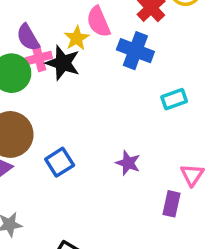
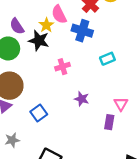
pink cross: (39, 58) -> (62, 67), moved
blue square: (60, 162) -> (39, 113), moved

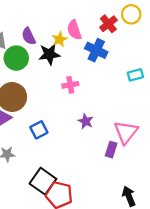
black star: (39, 41) -> (49, 54), turned -30
cyan rectangle: (107, 59) -> (135, 75), moved
pink triangle: (121, 104) -> (126, 132), size x1.6

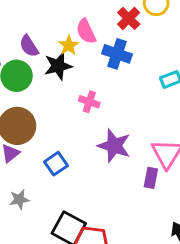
pink cross: (70, 85) -> (89, 102), turned 35
purple star: (86, 121) -> (114, 146), size x1.6

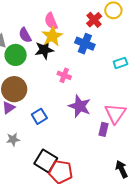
pink semicircle: (86, 31) -> (51, 21), moved
yellow star: (69, 45) -> (52, 36), size x1.5

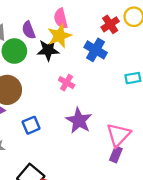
purple rectangle: (103, 129) -> (116, 154), moved

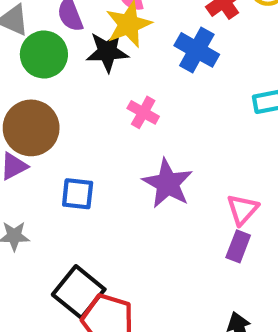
blue square: (31, 125) -> (78, 194), turned 30
pink triangle: (118, 135) -> (242, 210), size x0.7

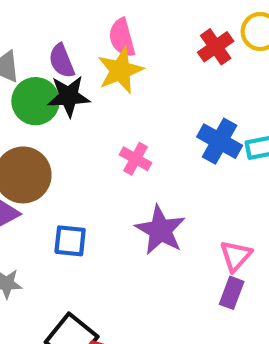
blue cross: (197, 50) -> (220, 141), moved
black star: (107, 51) -> (69, 96), moved

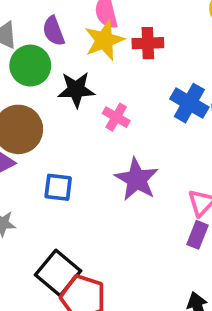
red cross: (216, 47) -> (148, 43), moved, turned 32
black star: (69, 96) -> (76, 90), moved

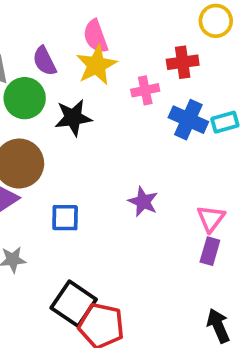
red cross: (148, 43) -> (183, 62), moved
pink cross: (116, 117) -> (145, 90), moved, turned -36
purple star: (137, 179) -> (143, 202), size x0.7

